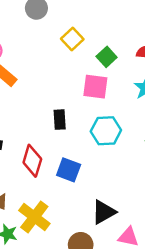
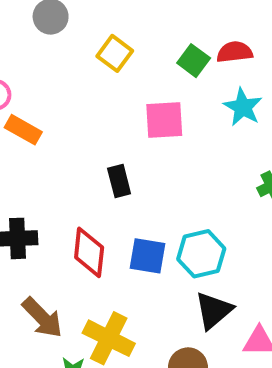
green square: (107, 57) -> (194, 61), moved
cyan hexagon: (106, 131) -> (201, 254), moved

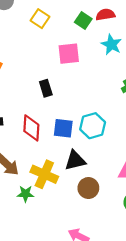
black triangle: (214, 310) -> (75, 160), moved, turned 30

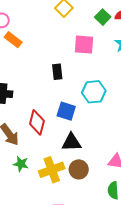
cyan hexagon: (93, 126) -> (94, 92), moved
red diamond: (31, 128) -> (37, 122), moved
yellow cross: (44, 174) -> (52, 170), moved, turned 35

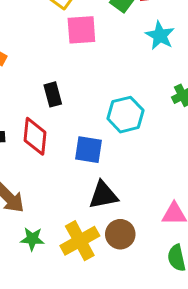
pink square: (84, 45) -> (81, 30), moved
black rectangle: (57, 72) -> (53, 94), moved
red diamond: (37, 122) -> (35, 136), moved

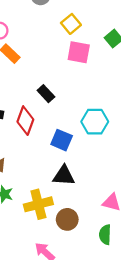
black rectangle: (53, 94) -> (46, 94), turned -42
brown circle: (120, 234) -> (67, 219), moved

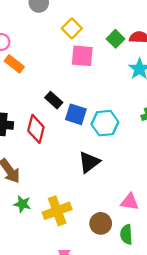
blue square: (62, 140) -> (76, 114), moved
black triangle: (64, 176) -> (89, 162), moved, turned -35
brown circle: (67, 219) -> (101, 223), moved

